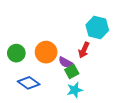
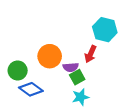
green circle: (16, 53) -> (18, 71), moved
purple semicircle: (65, 62) -> (71, 67), turned -32

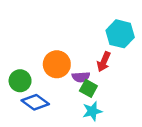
green square: (77, 77) -> (88, 88), turned -32

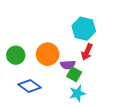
cyan hexagon: (120, 34) -> (84, 29), moved
green circle: (20, 81) -> (16, 55), moved

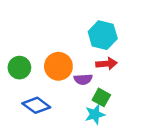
red arrow: (87, 52) -> (107, 64), turned -119
green square: (74, 74) -> (101, 97), moved

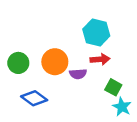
green square: (101, 97) -> (113, 87), moved
cyan star: (95, 114) -> (122, 107), moved, turned -30

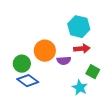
green circle: (18, 63) -> (22, 64), moved
cyan star: (122, 107) -> (80, 88), moved

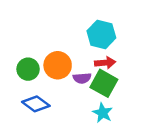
green circle: (22, 64) -> (28, 69), moved
green square: (93, 72) -> (104, 83), moved, size x1.5

